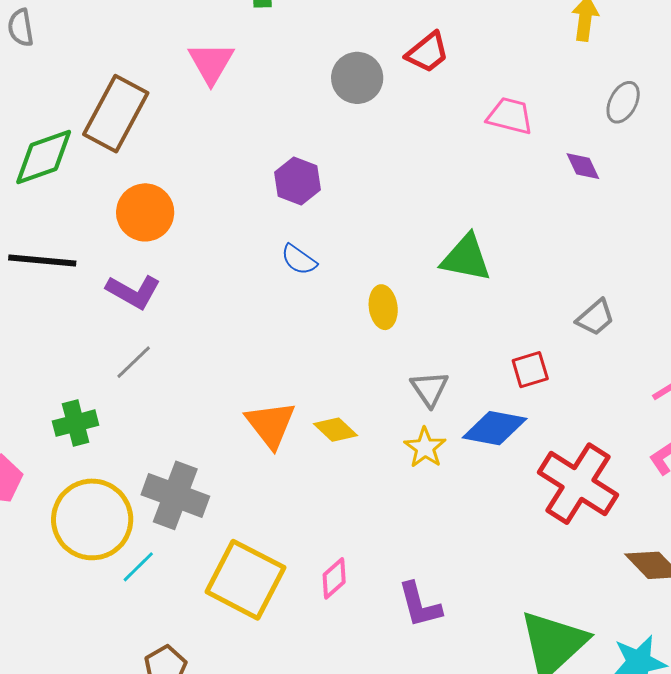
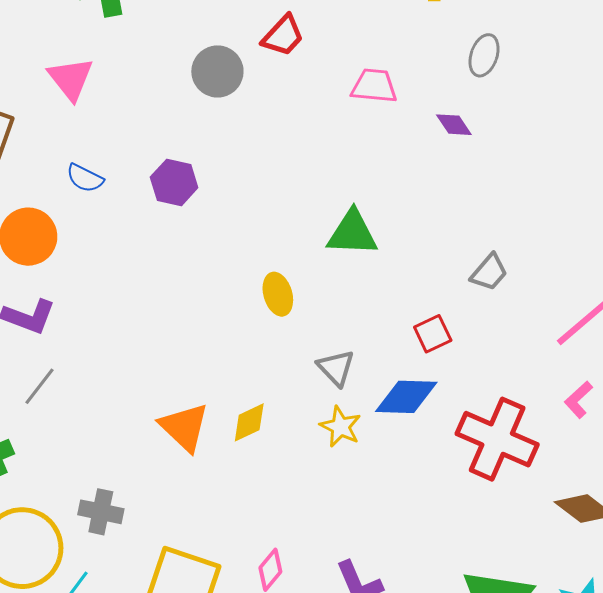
blue semicircle: (299, 260) -> (85, 178), moved
yellow diamond: (335, 430) -> (249, 422), turned -60
gray cross: (175, 495) -> (101, 512), size x0.7

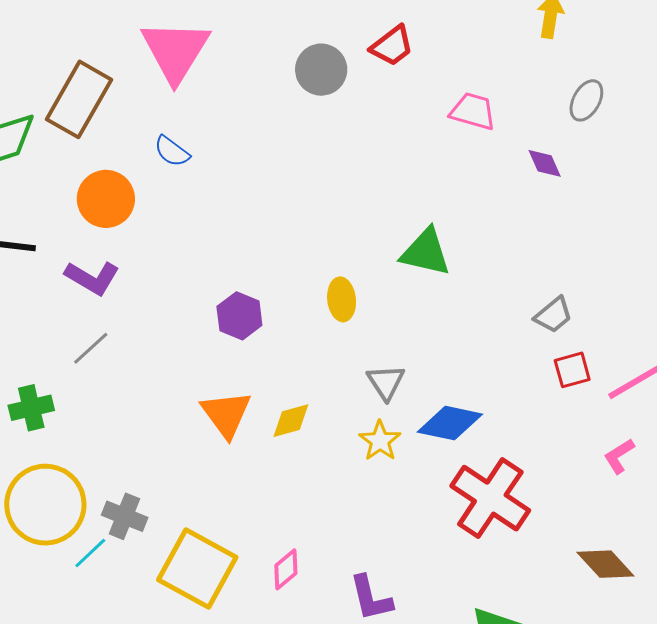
pink triangle: (71, 79) -> (175, 51), size x1.5
purple hexagon: (174, 182) -> (239, 316), moved
red square: (433, 334) -> (572, 370), moved
red cross: (497, 439) -> (490, 498), moved
gray cross: (101, 512) -> (125, 516), moved

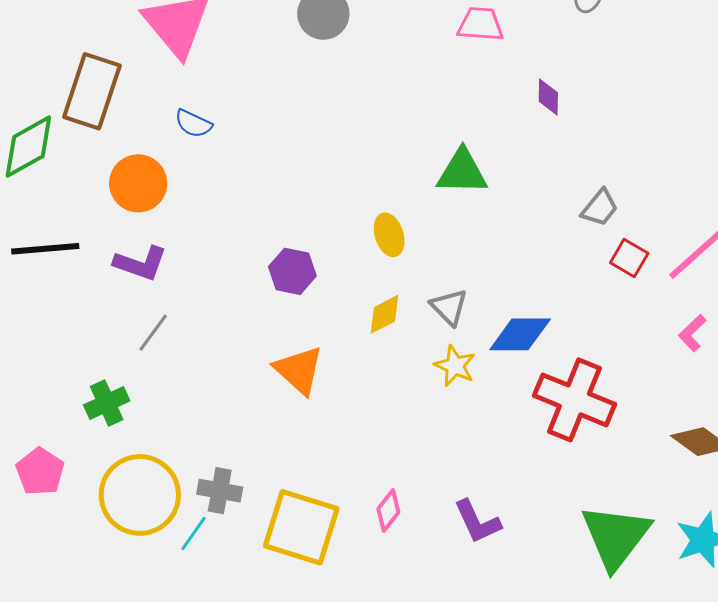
purple diamond: (545, 163) -> (548, 97), moved, turned 36
red square: (572, 370) -> (629, 258), turned -33
yellow diamond: (291, 421) -> (384, 314), moved

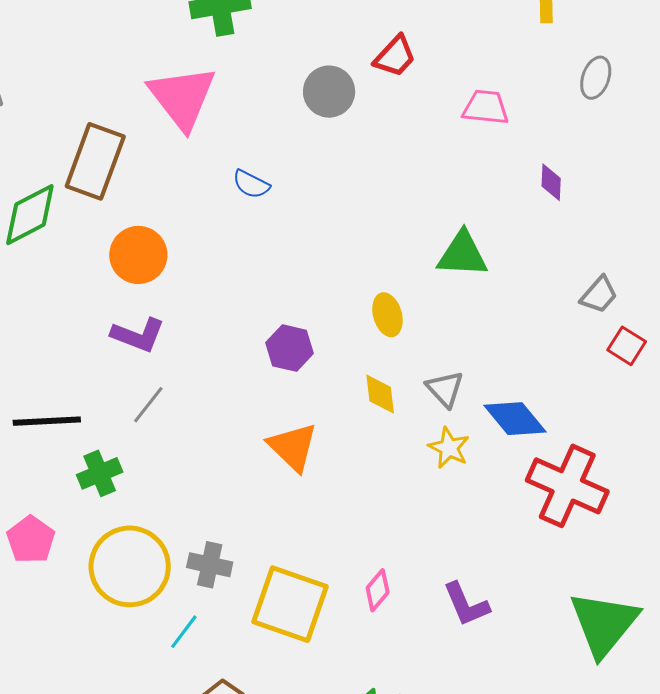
blue semicircle: (193, 124) -> (251, 184), moved
black line: (45, 249) -> (47, 421), moved
yellow diamond: (384, 314) -> (380, 394), turned -72
blue diamond: (520, 334) -> (515, 419), turned 48
cyan line: (193, 533) -> (184, 632), moved

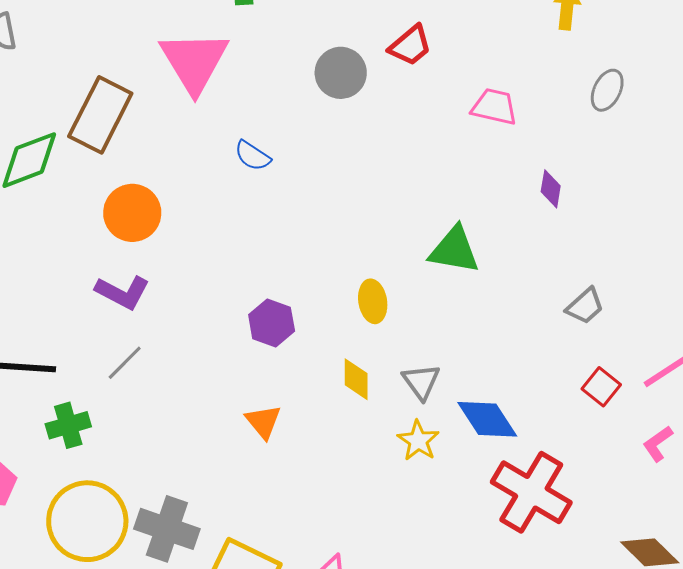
red square: (627, 346) -> (601, 387), moved
orange triangle: (293, 447) -> (263, 422), size x0.7
gray cross: (210, 565) -> (167, 529), size x1.4

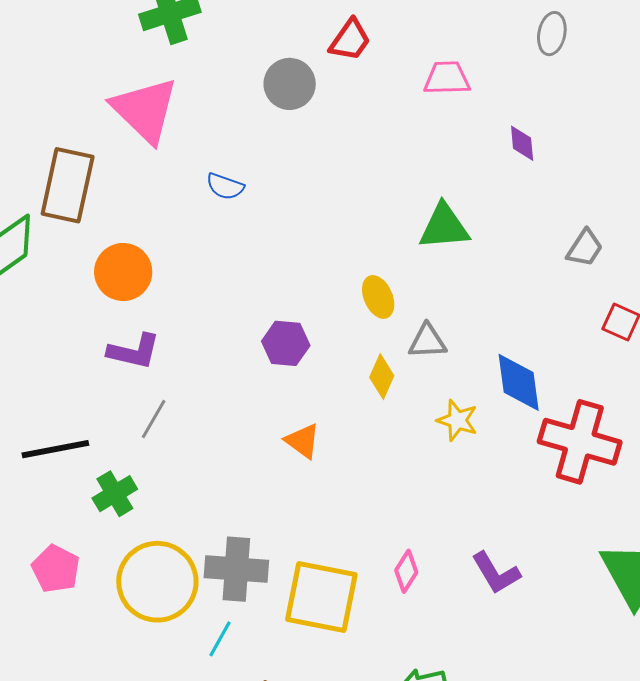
yellow diamond: (356, 379) -> (382, 377), turned 39
gray triangle: (421, 382) -> (427, 341), moved, turned -42
blue diamond: (487, 419) -> (519, 382), turned 40

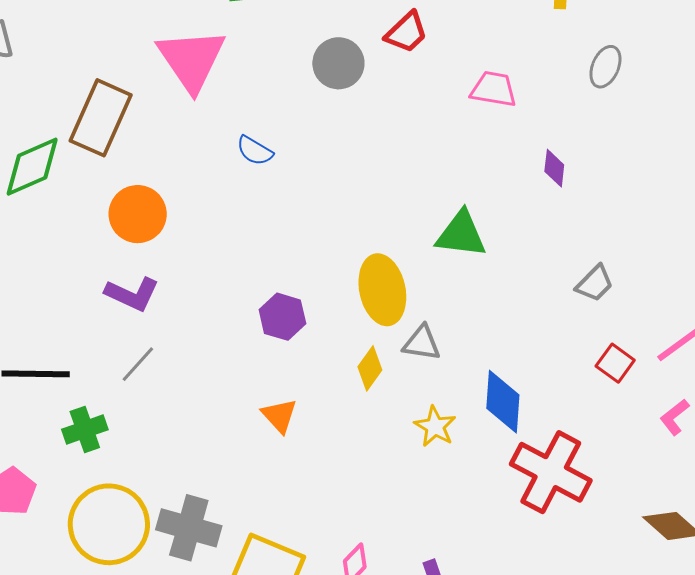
yellow ellipse: (378, 297) -> (382, 290), size x1.6

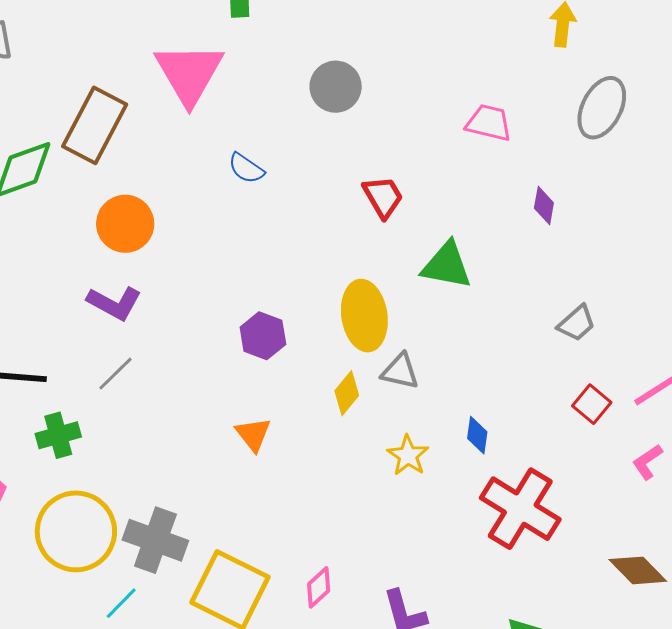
red trapezoid: (406, 32) -> (383, 197), moved, turned -81
gray ellipse: (605, 67) -> (602, 108), size x1.5
blue diamond: (503, 402) -> (477, 435), size x0.6

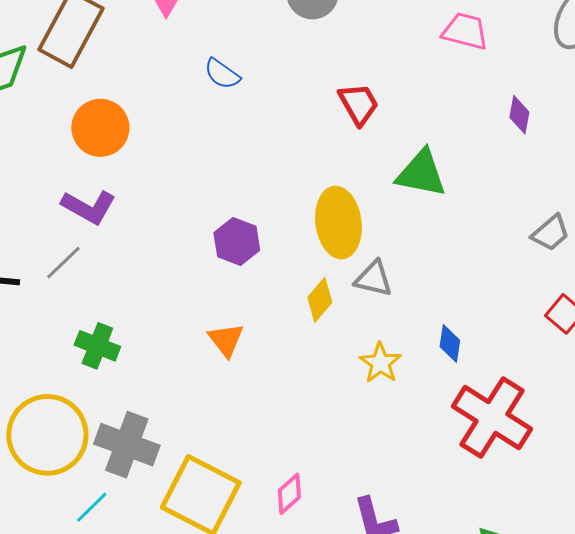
gray line: (116, 374) -> (63, 263), moved
green cross: (58, 435) -> (97, 346), moved, turned 36

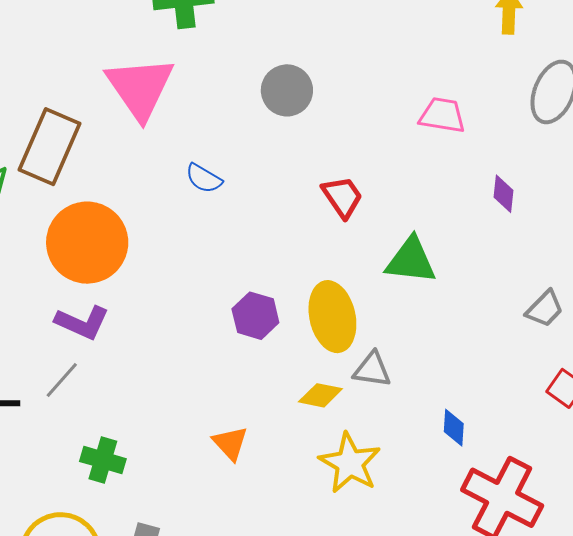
orange circle: (100, 128) -> (87, 243), size x1.4
purple hexagon: (237, 241) -> (255, 316), moved
yellow diamond: (320, 300) -> (320, 395), turned 66
yellow star: (380, 363) -> (350, 463), moved, size x1.5

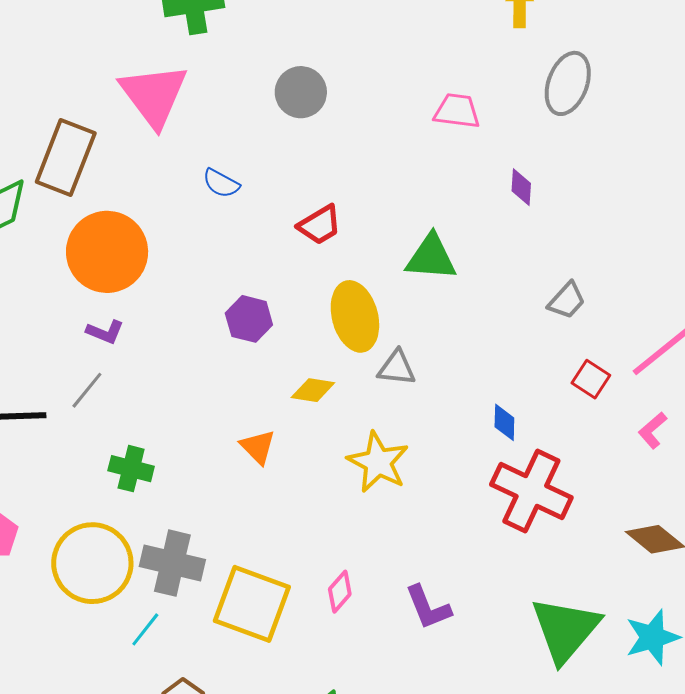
red trapezoid: (342, 197) -> (320, 225), moved, turned 96
purple hexagon: (255, 316) -> (249, 319), moved
purple L-shape: (82, 322) -> (105, 332), size x0.7
yellow diamond: (320, 395) -> (313, 390), moved
blue diamond: (454, 428) -> (504, 422), moved

